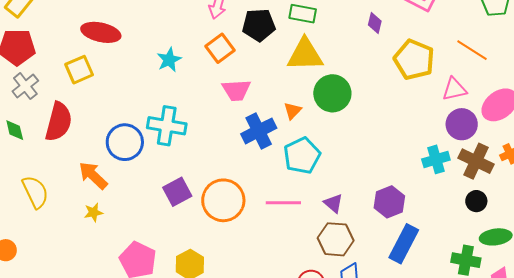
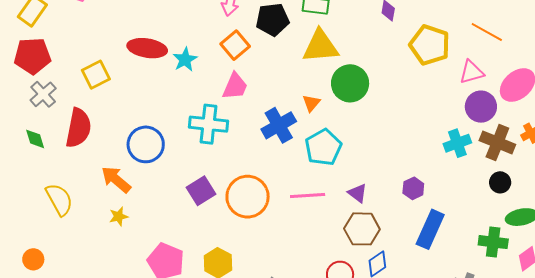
red ellipse: (101, 32) -> (147, 48), moved
pink trapezoid: (236, 90) -> (235, 86), moved, turned -60
cyan cross: (167, 126) -> (208, 124), moved
purple hexagon: (389, 202) -> (413, 188), size x0.7

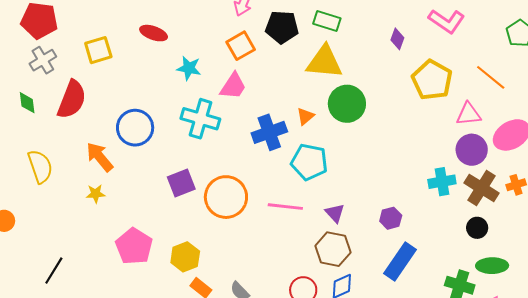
red ellipse: (147, 48) -> (154, 33), size x0.7
cyan star: (185, 60) -> (189, 68), moved, turned 30
cyan pentagon: (323, 147) -> (309, 162), turned 30

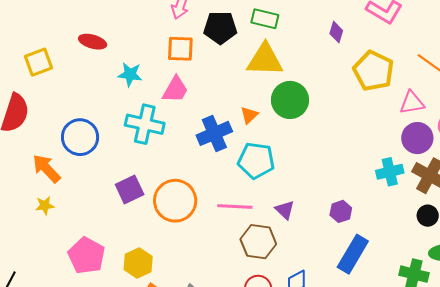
orange square: (241, 46) -> (180, 49), turned 36
brown hexagon: (333, 249) -> (258, 242), moved

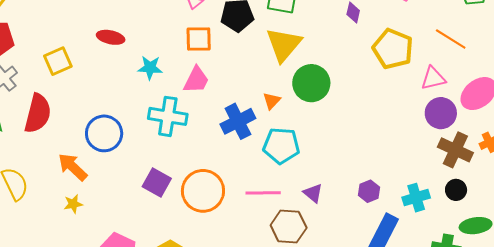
yellow triangle: (265, 60) -> (284, 45), turned -48
cyan cross: (390, 172) -> (416, 198), moved
purple square: (130, 190) -> (157, 183), turned -32

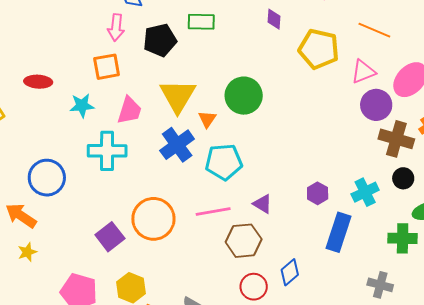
orange square: (199, 39) -> (107, 67), moved
yellow triangle: (284, 45) -> (178, 96), moved
purple square: (157, 183) -> (110, 237), moved, turned 32

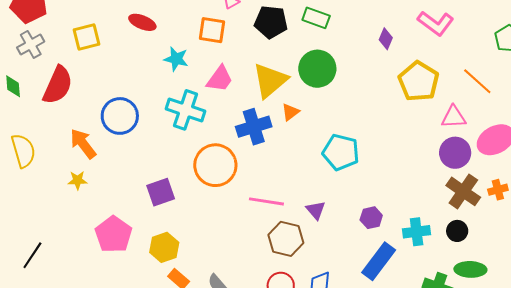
green circle: (244, 96) -> (317, 69), moved
cyan pentagon: (224, 162) -> (341, 152), moved
orange circle: (153, 219) -> (215, 165), moved

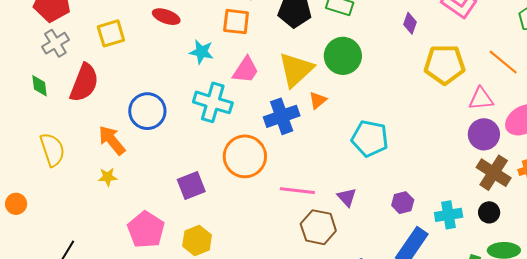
yellow pentagon: (419, 81) -> (445, 64), turned -30

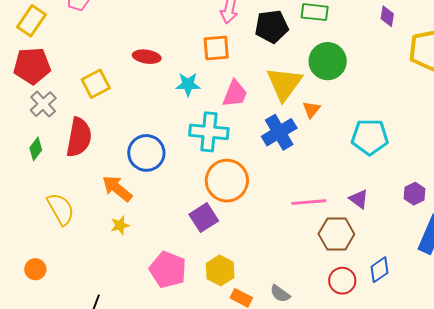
green diamond: (40, 86) -> (36, 149), turned 55
orange circle: (245, 156) -> (227, 181), moved

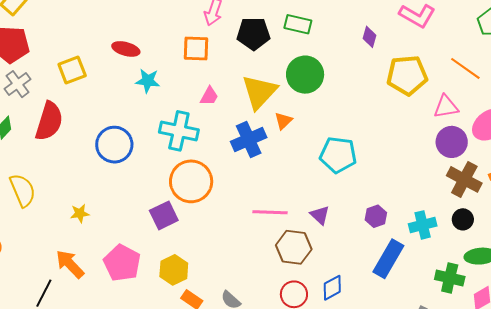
cyan star: (188, 84) -> (148, 81), moved
pink trapezoid: (235, 94) -> (209, 96), size x0.7
orange arrow: (117, 188) -> (70, 264), moved

